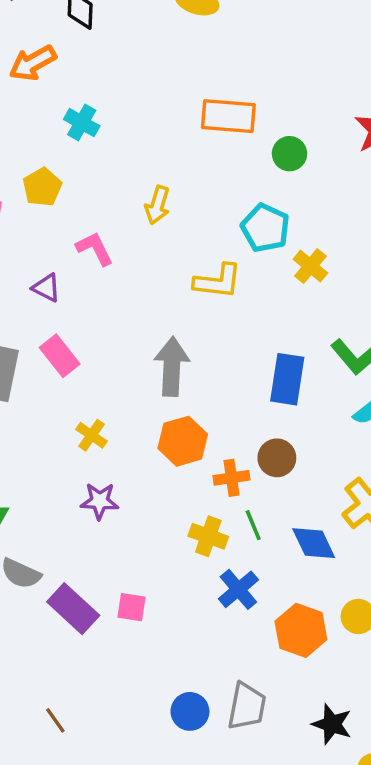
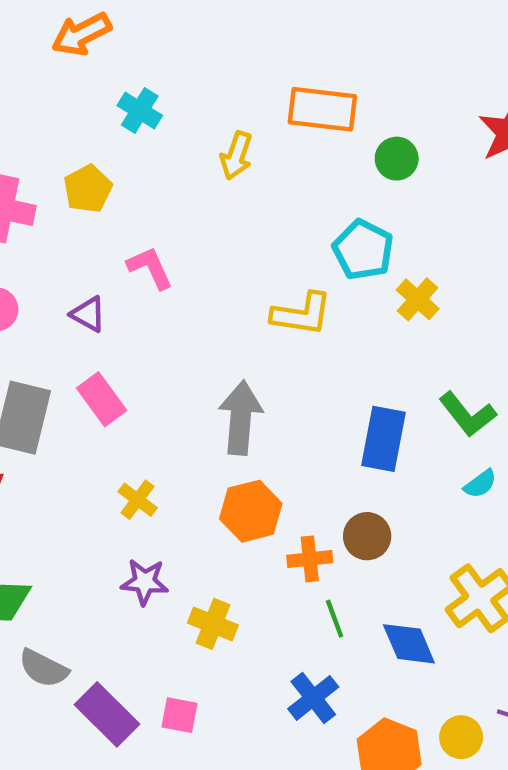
yellow arrow: (157, 205) -> (236, 156), moved
yellow cross: (208, 536) -> (213, 624), moved

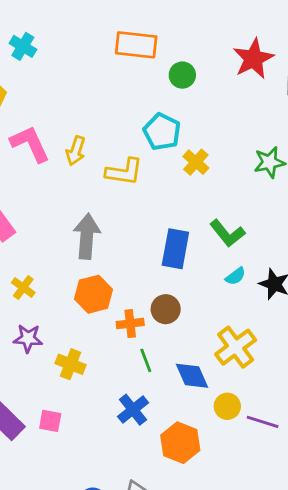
yellow arrow: (236, 156) -> (76, 151), moved
pink L-shape: (150, 268) -> (30, 144), size x1.4
yellow circle: (461, 737) -> (227, 406), moved

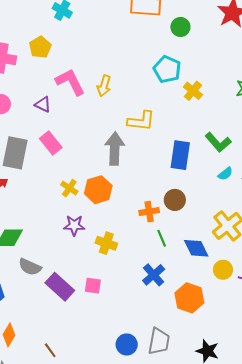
yellow L-shape: (124, 172) -> (141, 121), moved
orange hexagon: (93, 294) -> (98, 190), moved

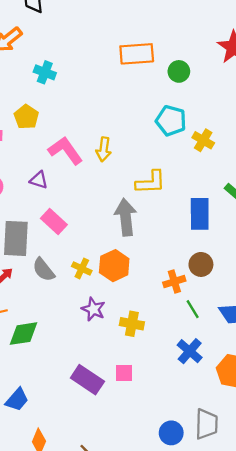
purple star: (74, 225) -> (93, 309), turned 30
gray semicircle: (30, 267) -> (44, 270), moved, turned 35

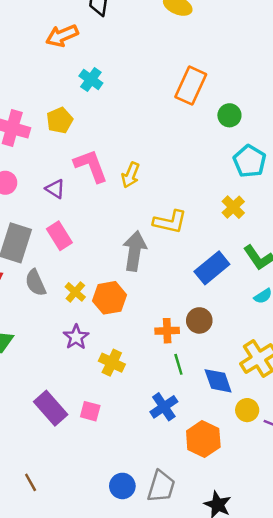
orange rectangle: (137, 54) -> (191, 86), turned -76
cyan pentagon: (171, 121) -> (250, 161), moved
yellow cross: (203, 140) -> (233, 207), moved
blue rectangle: (200, 214) -> (212, 268), turned 36

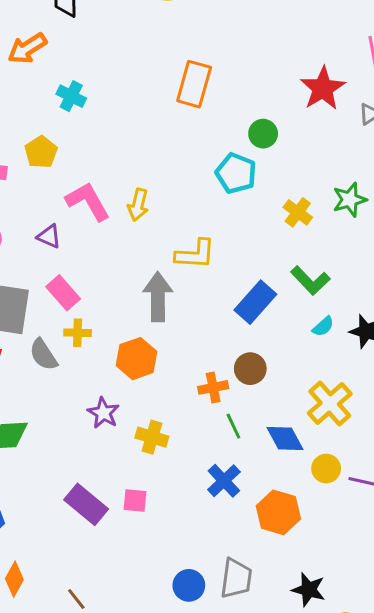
green circle: (229, 115) -> (263, 134), moved
cyan pentagon: (250, 161) -> (236, 173), moved
yellow cross: (233, 207) -> (298, 212), moved
yellow cross: (75, 292) -> (78, 333), moved, turned -30

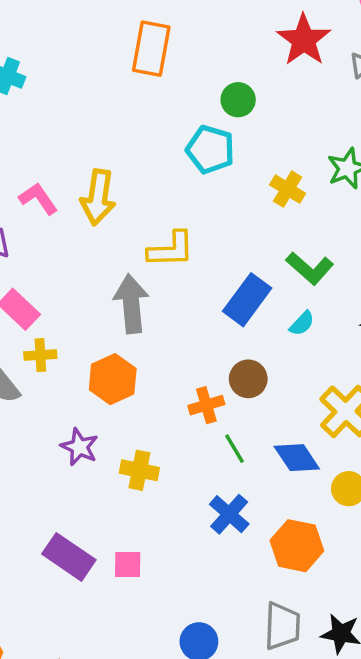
pink L-shape: (88, 201) -> (38, 199), size x0.7
yellow arrow: (138, 205) -> (98, 197), size x1.4
cyan semicircle: (323, 327) -> (302, 323), moved
pink square: (135, 501) -> (128, 565), moved
gray trapezoid: (236, 578) -> (282, 626), moved

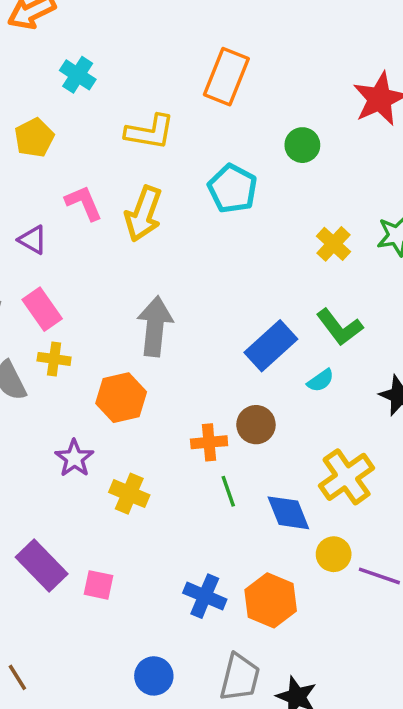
cyan pentagon: (210, 149) -> (233, 189), moved
yellow L-shape: (171, 249) -> (150, 132), moved
blue cross: (229, 514) -> (205, 596), moved, turned -30

